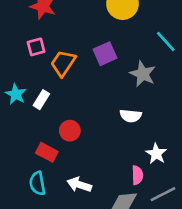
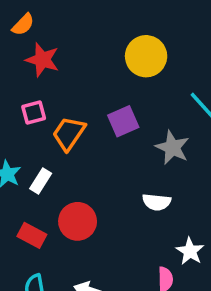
red circle: (70, 131) -> (78, 221), size x1.4
red rectangle: (47, 152) -> (32, 235), moved

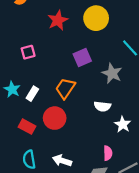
red star: (42, 60) -> (58, 20), moved, turned 30
orange trapezoid: (69, 134) -> (65, 88), moved
white star: (190, 251) -> (123, 124), moved

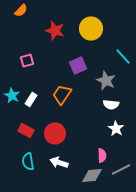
red star: (58, 20) -> (55, 31), turned -30
white semicircle: (102, 106) -> (111, 105), moved
red circle: (55, 118) -> (55, 134), moved

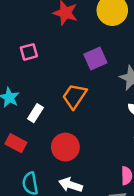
white rectangle: (31, 100) -> (35, 113), moved
red rectangle: (26, 131) -> (16, 143), moved

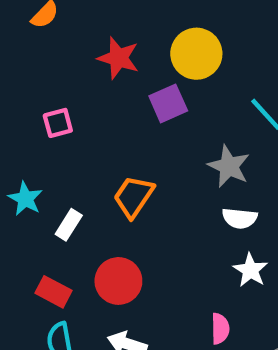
purple square: (95, 58) -> (168, 103), moved
red rectangle: (16, 143) -> (53, 292), moved

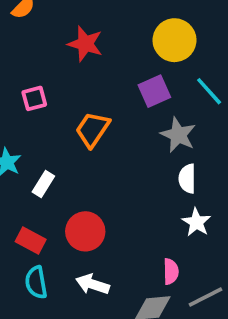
yellow circle: (196, 54) -> (175, 40), moved
purple square: (168, 103) -> (154, 91), moved
orange trapezoid: (134, 197) -> (93, 129), moved
white semicircle: (240, 218) -> (187, 179), turned 84

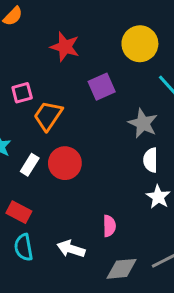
purple square: (154, 91) -> (102, 87), moved
orange trapezoid: (93, 129) -> (48, 116), moved
red circle: (85, 231) -> (65, 163), moved
pink semicircle: (171, 271) -> (109, 226), moved

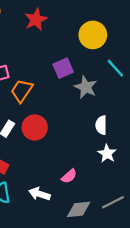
red star: (65, 47) -> (36, 20), moved, turned 30
gray star: (143, 123) -> (86, 87), moved
pink semicircle: (109, 226) -> (69, 176), turned 49

